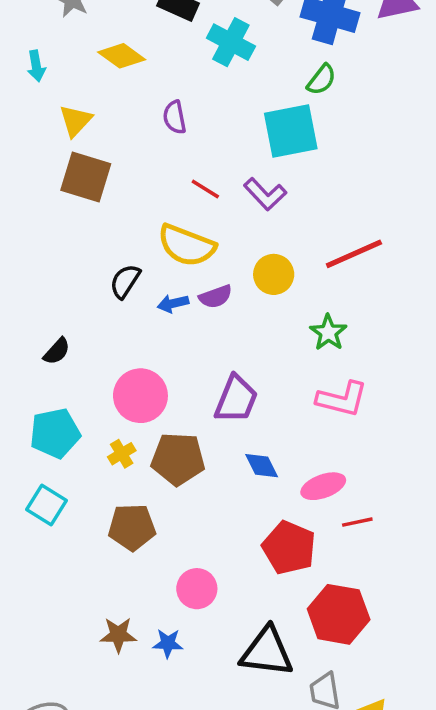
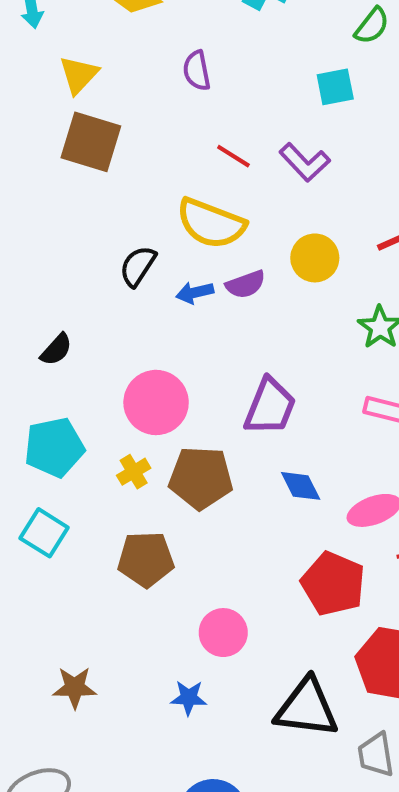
cyan square: (291, 131) -> (335, 87), size x0.6
brown star: (118, 635) -> (75, 688), moved

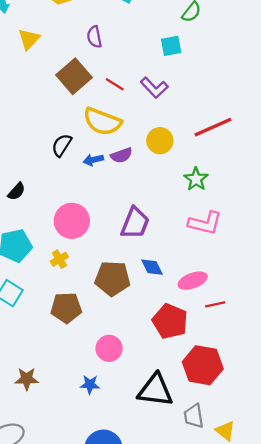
brown square: (91, 142) -> (74, 76), moved, turned 32
brown pentagon: (201, 478) -> (112, 278), moved

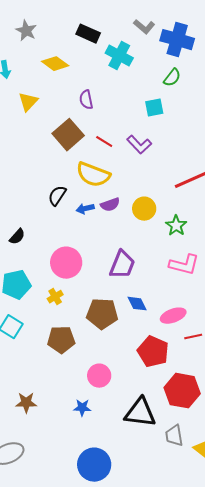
yellow circle: (160, 141) -> (144, 209), moved

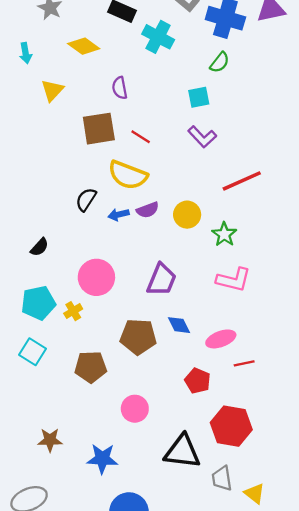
brown square: (68, 135) -> (99, 129), turned 32
purple L-shape: (139, 145) -> (202, 137), moved
yellow cross: (55, 297) -> (73, 311), moved
red pentagon: (153, 352) -> (198, 381), size x0.7
blue star: (82, 408) -> (102, 459), moved, size x1.5

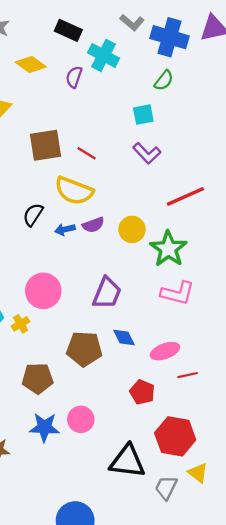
purple semicircle: (120, 88) -> (74, 77), moved, turned 30
green star: (224, 234) -> (168, 249), size x1.5
blue star: (102, 459) -> (44, 427), moved
gray trapezoid: (222, 478) -> (166, 488), turned 35
yellow triangle: (254, 494) -> (198, 473), moved

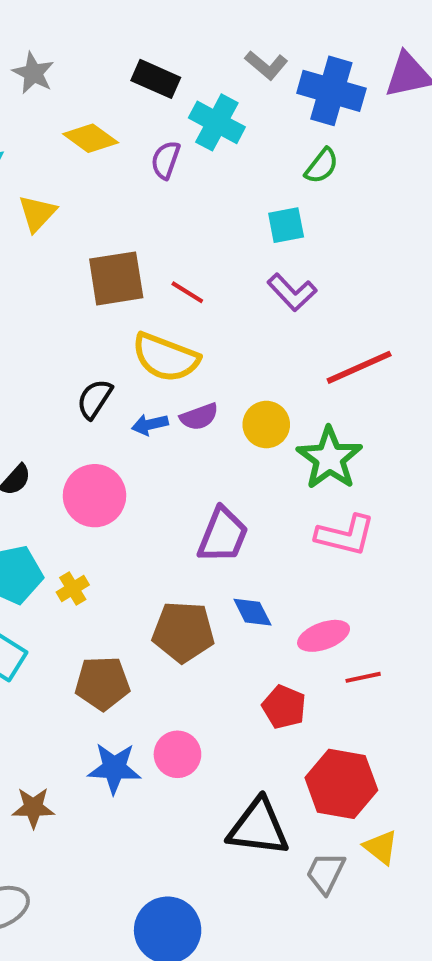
pink circle: (43, 291) -> (94, 496), moved

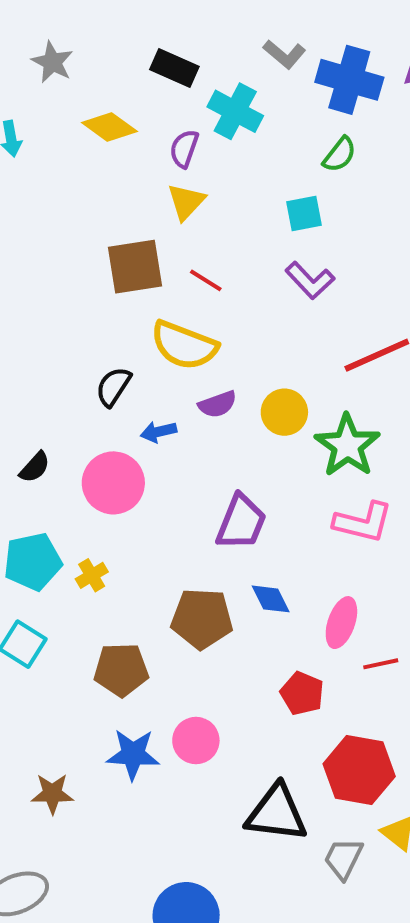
yellow triangle: (37, 213) -> (186, 202), moved
blue arrow: (150, 425) -> (159, 432), moved
pink ellipse: (324, 636) -> (341, 623), turned -51

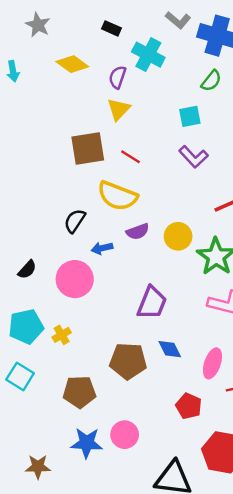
black rectangle: (174, 68) -> (112, 28), size x0.7

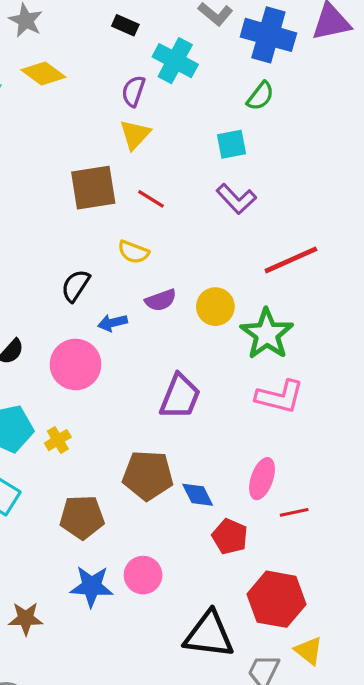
yellow diamond: (72, 64) -> (43, 73), moved
yellow semicircle: (117, 196) -> (133, 252), size x0.6
blue diamond: (170, 349) -> (198, 495), moved

